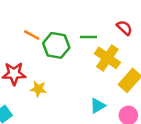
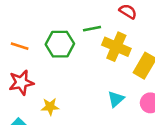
orange line: (32, 35) -> (20, 46), moved
yellow star: (38, 89) -> (50, 107), moved

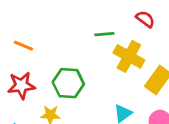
green hexagon: (60, 44) -> (68, 83), moved

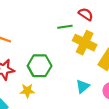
red semicircle: (145, 19) -> (86, 14), moved

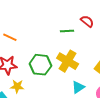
yellow cross: (85, 43) -> (68, 61), moved
yellow star: (27, 91) -> (17, 86), moved

